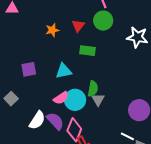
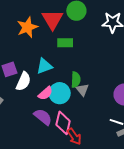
red triangle: (78, 26) -> (52, 19), size x1.6
orange star: (52, 30) -> (27, 27), size x1.5
white semicircle: (37, 120) -> (23, 81), moved

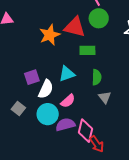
red triangle: (52, 19) -> (75, 27), turned -45
green semicircle: (76, 80) -> (97, 77), moved
cyan circle: (60, 93) -> (48, 114), moved
purple semicircle: (43, 117) -> (65, 125), turned -54

